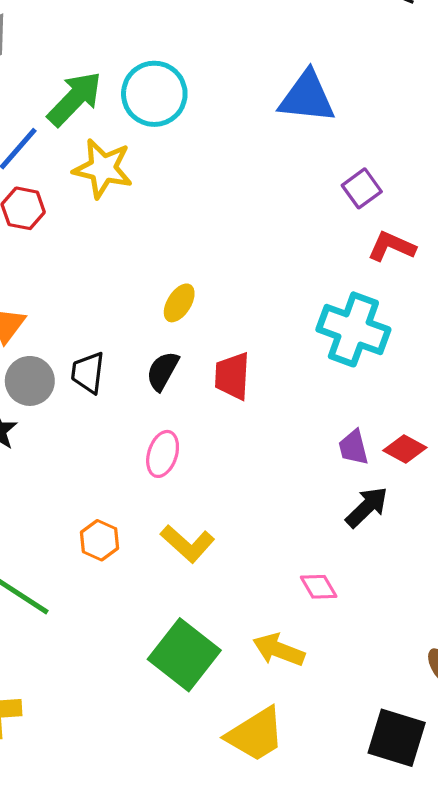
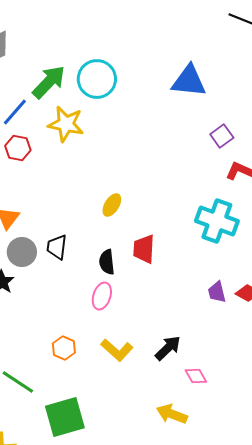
black semicircle: (163, 371) -> (107, 262), moved, turned -35
black arrow: (367, 507) -> (168, 348), moved
green square: (184, 655) -> (65, 417), moved, turned 36

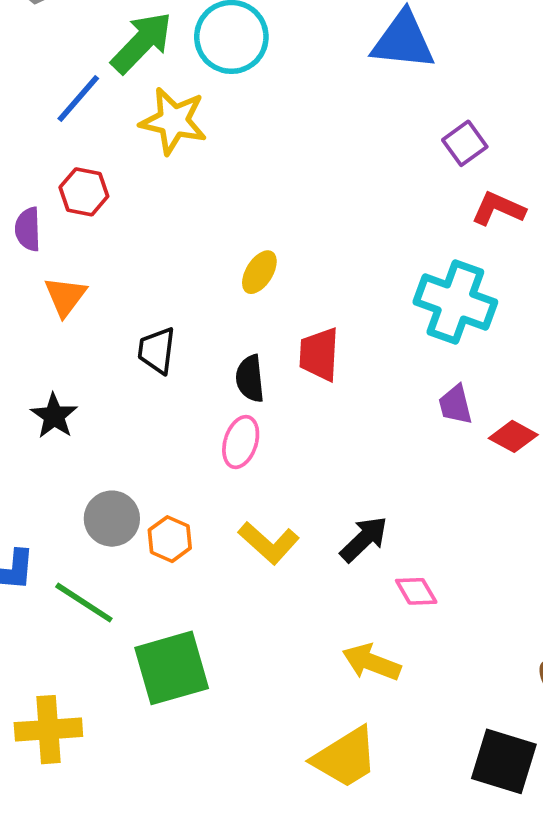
red hexagon: (18, 148) -> (84, 192), moved
gray circle: (22, 252) -> (112, 519), moved
purple trapezoid: (217, 292) -> (455, 405), moved

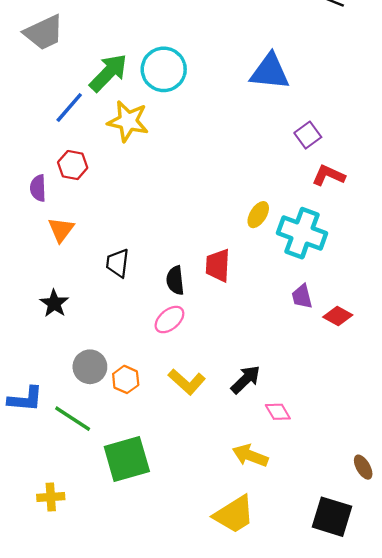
yellow ellipse: (259, 272) -> (258, 215), moved
pink ellipse: (241, 442) -> (169, 320), turned 32
yellow cross: (48, 730) -> (51, 497), size x0.7

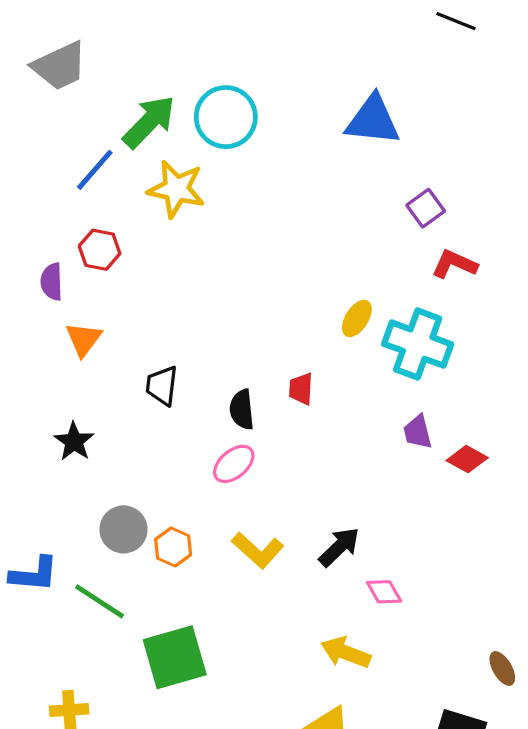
red trapezoid: (218, 265) -> (301, 389), size x0.7

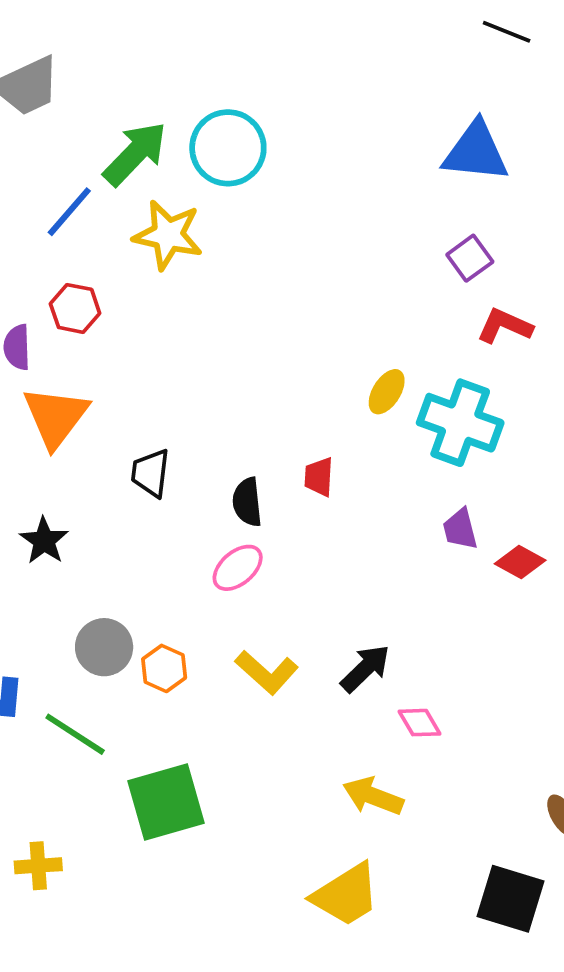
blue triangle: (373, 120) -> (476, 152), moved
orange triangle: (84, 339) -> (56, 417), size x1.5

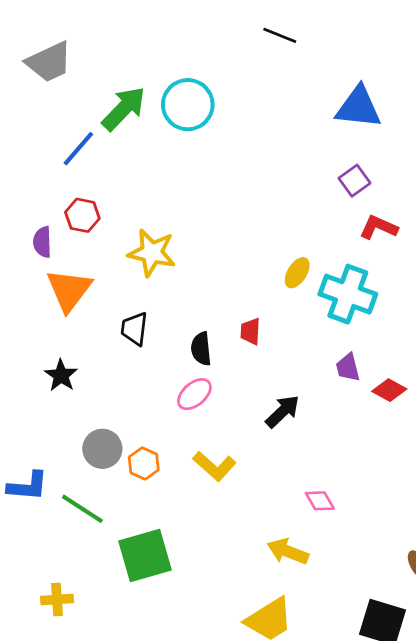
black line: (507, 32) -> (280, 35), moved
yellow star: (168, 235) -> (152, 253), moved
black arrow: (365, 668) -> (282, 411), moved

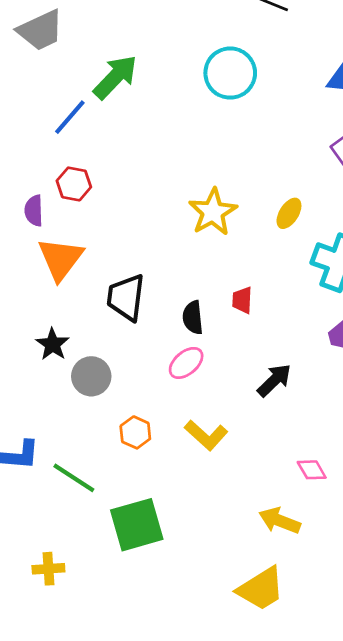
cyan circle: (188, 105) -> (230, 73), moved
yellow star: (152, 253) -> (213, 212), moved, turned 30
yellow ellipse: (297, 273) -> (289, 213), moved
black trapezoid: (134, 329) -> (126, 297), size x1.4
gray circle: (102, 449) -> (91, 376), moved

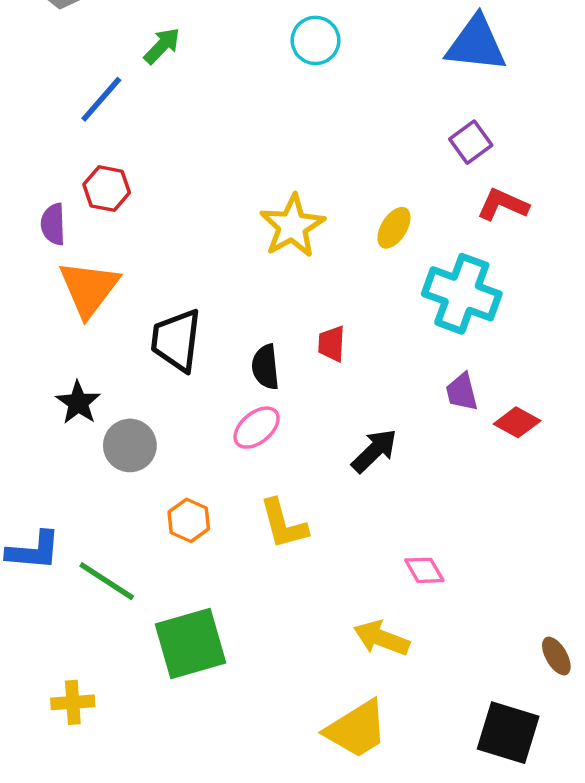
cyan circle: (230, 73) -> (315, 40), size x0.7
green arrow: (115, 77) -> (162, 46), size x0.6
yellow L-shape: (206, 435) -> (283, 524), turned 33

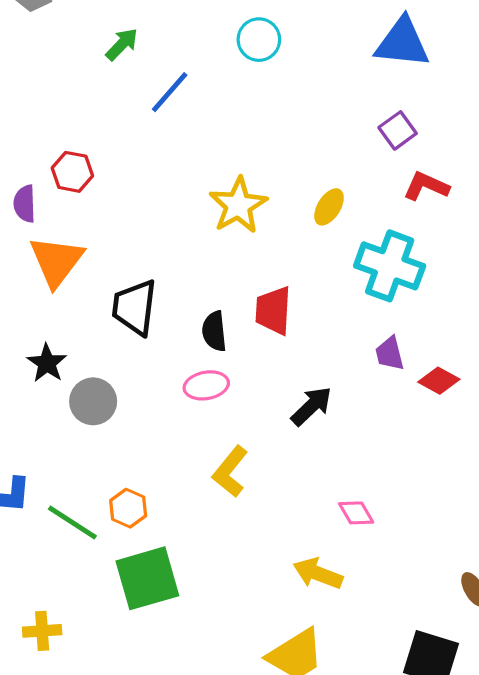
blue line: (101, 99) -> (170, 92), moved
red trapezoid: (332, 344) -> (273, 311), size x1.5
pink ellipse: (257, 428) -> (206, 385), turned 30
orange hexagon: (189, 520) -> (128, 508), moved
yellow L-shape: (283, 524) -> (230, 471), turned 54

